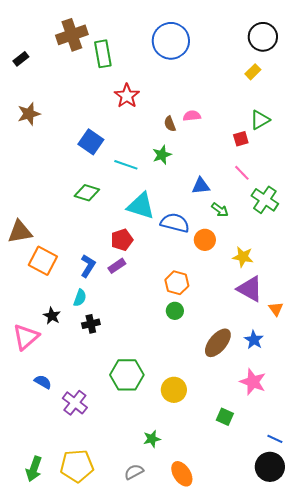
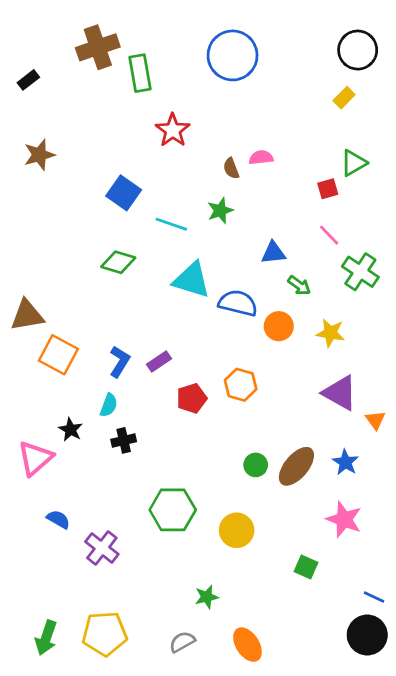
red pentagon: (122, 240) -> (192, 398), moved
yellow star: (243, 257) -> (330, 333), moved
green circle: (175, 311) -> (256, 465), moved

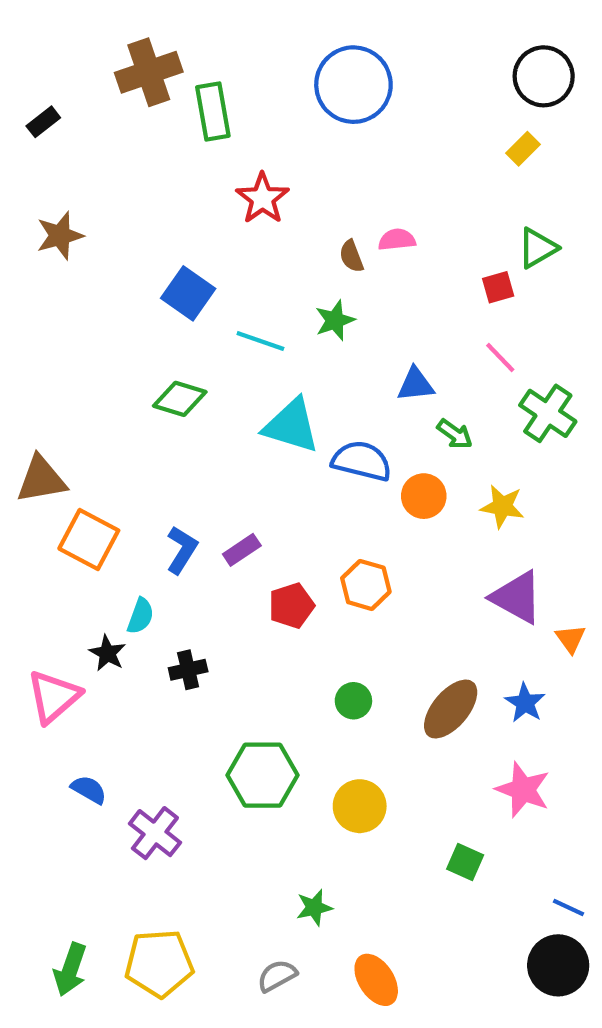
cyan semicircle: (109, 405) -> (140, 616), moved
green circle: (256, 465) -> (353, 701), moved

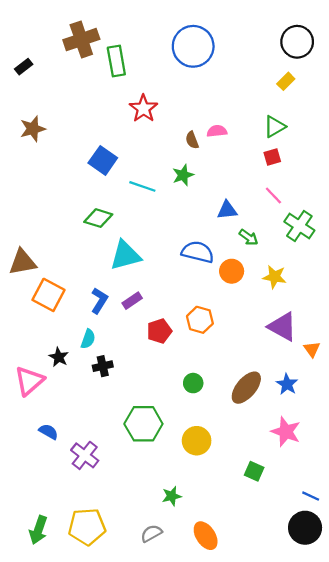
green triangle: (537, 248) -> (275, 127), moved
cyan triangle: (291, 426) -> (125, 255), moved, turned -32
cyan semicircle: (140, 616) -> (88, 339), moved

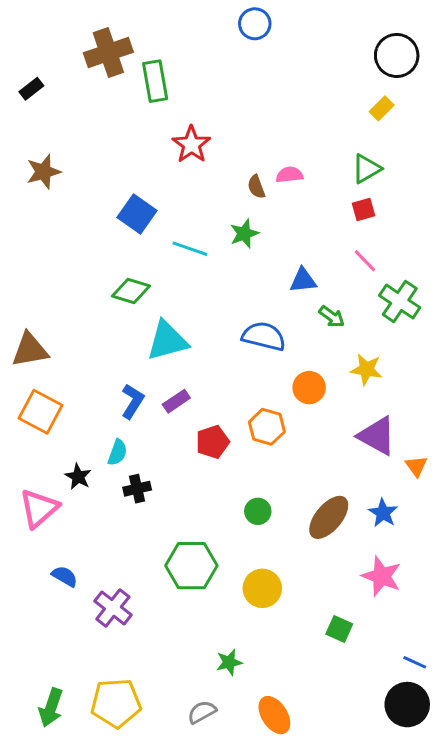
blue circle: (193, 46) -> (255, 24), moved, size x0.6
orange circle: (232, 271) -> (309, 388), moved
orange square: (49, 295) -> (40, 412), moved

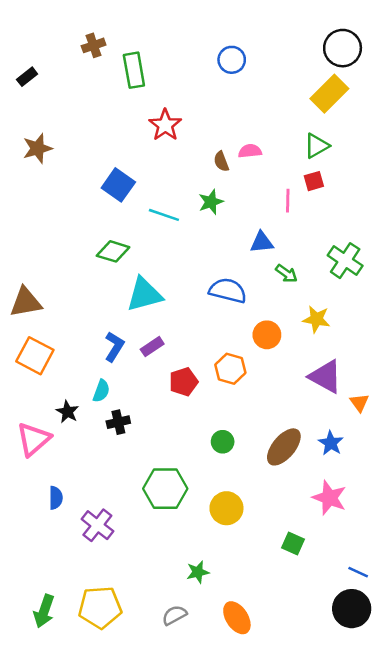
blue circle: (255, 24) -> (232, 60), moved
brown cross: (108, 52) -> (94, 45), size x0.6
yellow rectangle: (382, 108) -> (329, 94), size x1.8
pink line: (365, 261) -> (288, 201), moved, turned 45
blue semicircle: (65, 576) -> (56, 498), turned 60

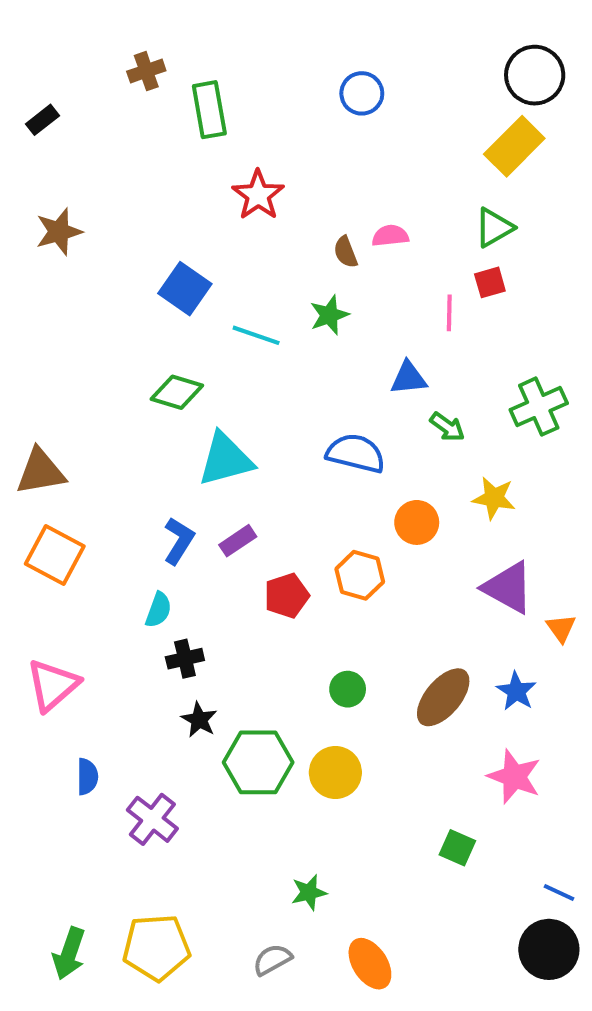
green cross: (345, 261) -> (539, 407), turned 32
black star: (67, 412) -> (199, 720), moved
yellow circle: (226, 508) -> (335, 773), moved

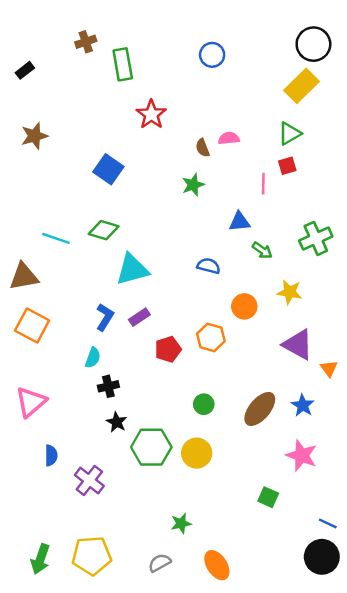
cyan line: (256, 335) -> (56, 238), moved
blue semicircle: (356, 453) -> (209, 266), size x0.7

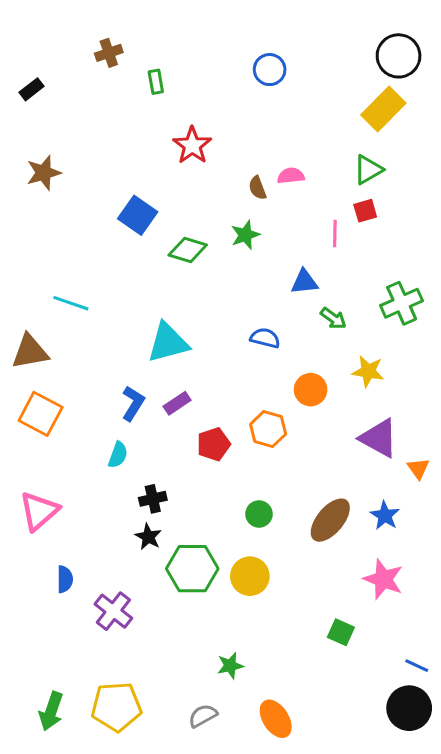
green rectangle: (123, 64) -> (156, 82), size x0.6
green diamond: (104, 230) -> (188, 250), moved
black cross: (108, 386) -> (153, 499), moved

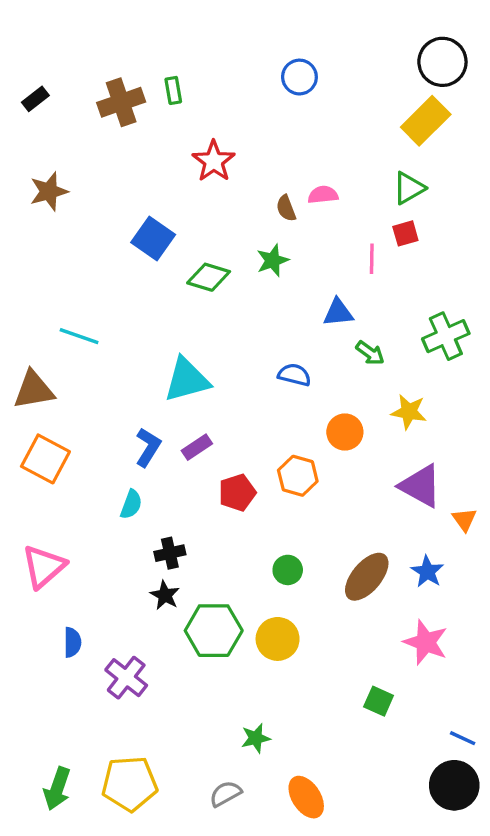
brown cross: (109, 53) -> (121, 102), moved, size x1.5

